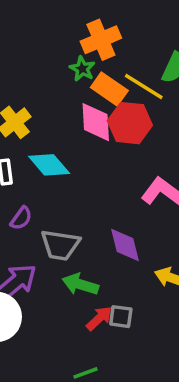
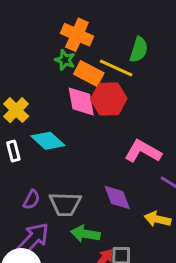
orange cross: (101, 40) -> (77, 35), turned -36
purple semicircle: (21, 218) -> (31, 200), moved

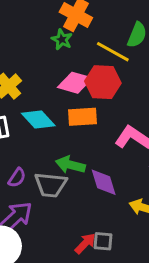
orange rectangle: (89, 74) -> (82, 117), moved, turned -36
pink diamond: (81, 102) -> (75, 83), turned -68
green arrow: (85, 234) -> (70, 165), moved

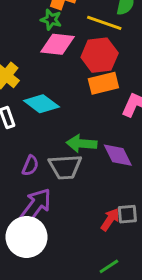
pink diamond: (75, 83) -> (57, 44), moved
orange rectangle: (82, 117) -> (103, 83), moved

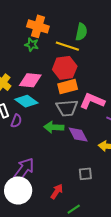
pink diamond: (57, 44) -> (30, 80), moved
purple semicircle: (30, 166) -> (16, 121), moved
gray trapezoid: (65, 167) -> (67, 108), moved
red arrow: (110, 220) -> (57, 192), moved

